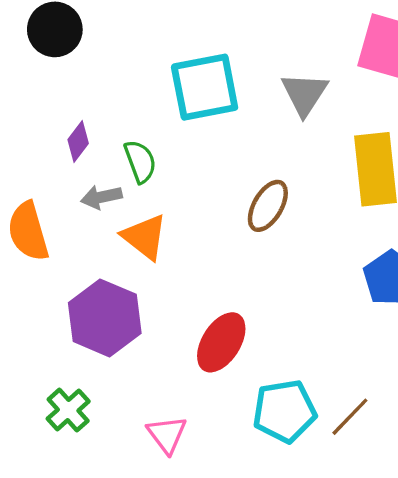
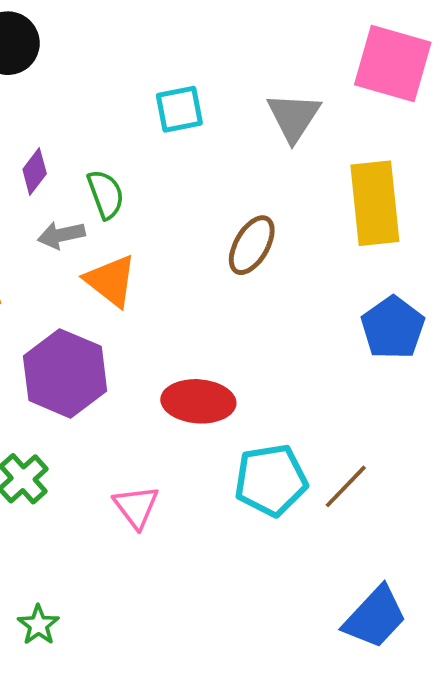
cyan square: (205, 87) -> (179, 109), size x0.6
red ellipse: (221, 342) -> (198, 401), turned 62

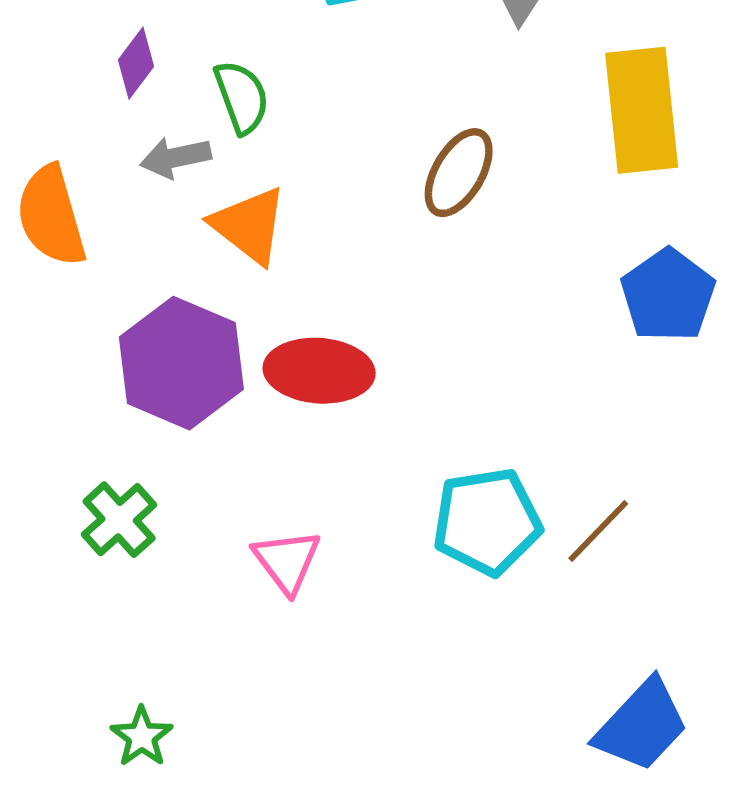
red ellipse: (198, 401) -> (319, 371), moved

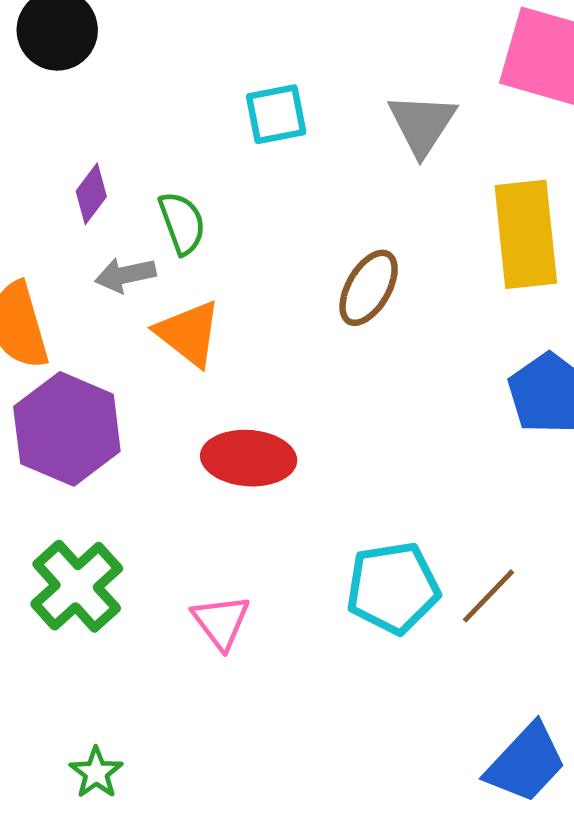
purple hexagon: (181, 363) -> (67, 429), moved
green cross: (119, 520) -> (77, 586), size x1.4

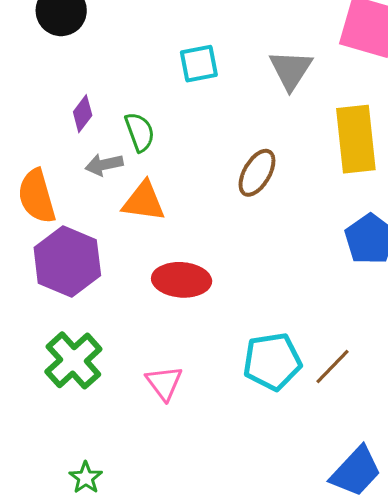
orange triangle: (189, 333) -> (144, 201), turned -30

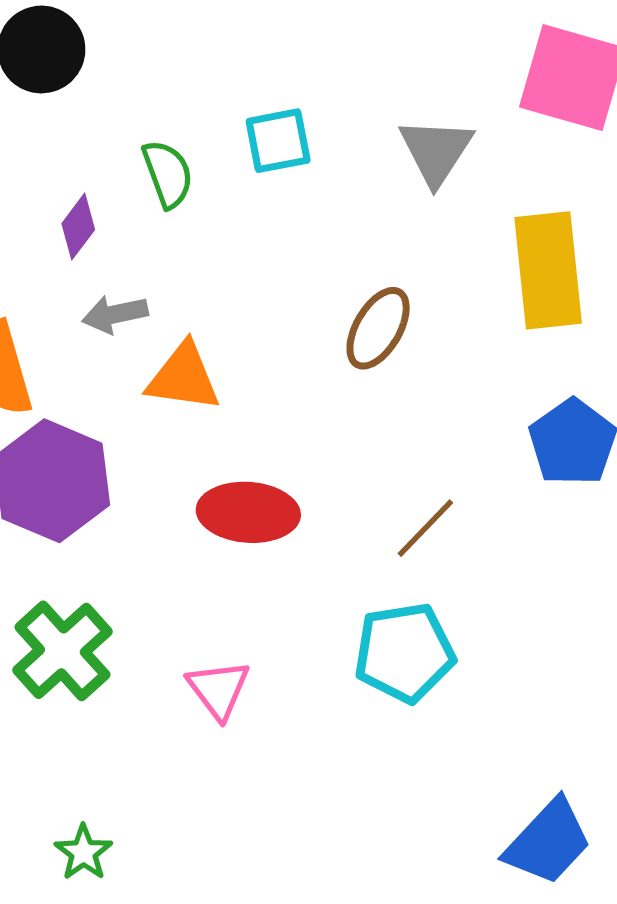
green semicircle: (140, 132) -> (168, 174), moved
brown line: (332, 367) -> (425, 528), moved

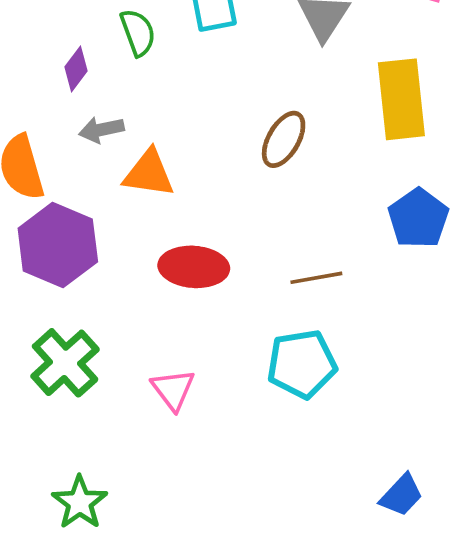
brown line: (425, 528) -> (316, 278), turned 36
blue trapezoid: (548, 842) -> (401, 495), size x0.7
green star: (83, 852) -> (80, 502), size x1.4

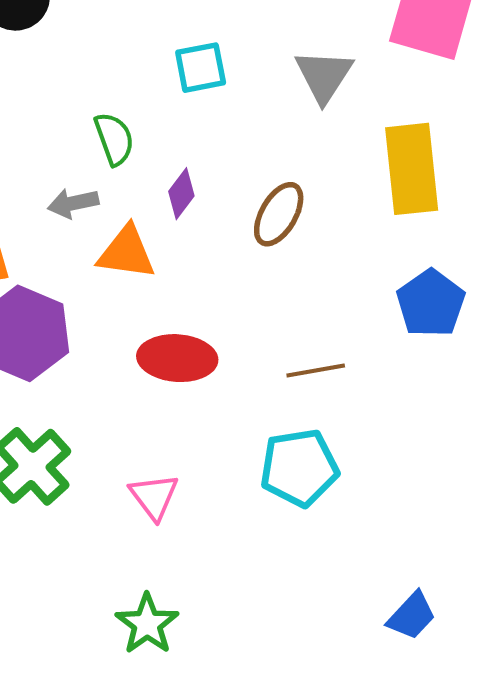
green semicircle: (138, 33) -> (114, 139), moved
purple diamond: (76, 69) -> (181, 194), moved
green star: (80, 502) -> (147, 624), moved

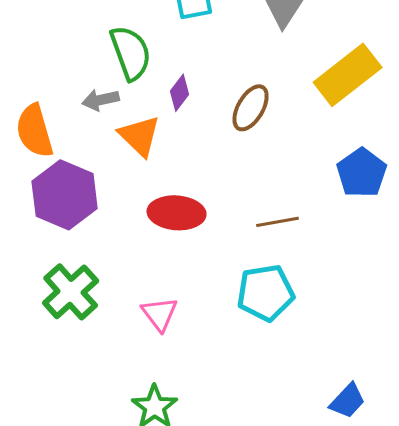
green semicircle: (114, 139) -> (131, 53), size x1.4
yellow rectangle: (412, 169) -> (348, 75), turned 58
orange triangle: (127, 253) -> (140, 136), turned 36

